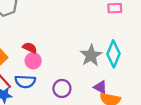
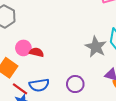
pink circle: (33, 61) -> (23, 48), moved

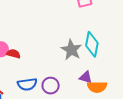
blue semicircle: (39, 85) -> (27, 84), moved

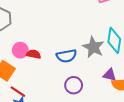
blue semicircle: (27, 84) -> (66, 56), moved

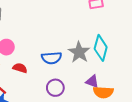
red semicircle: (34, 54) -> (20, 68), moved

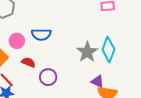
blue semicircle: (52, 58) -> (41, 34), moved
purple circle: (55, 88) -> (48, 77), moved

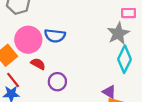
pink circle: (17, 41) -> (28, 40), size x1.6
gray star: (87, 52) -> (118, 33), moved

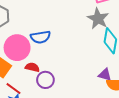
purple circle: (57, 82) -> (45, 80), moved

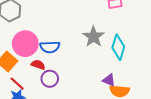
gray star: (98, 19) -> (93, 37), moved
blue semicircle: (40, 37) -> (50, 47), moved

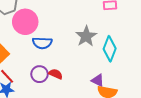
pink circle: (25, 44) -> (25, 22), moved
red semicircle: (38, 65) -> (56, 74), moved

